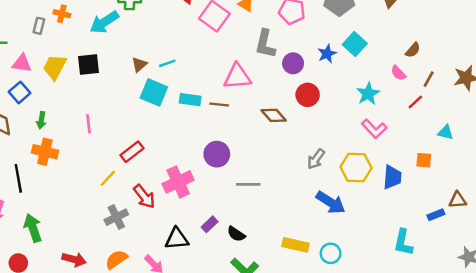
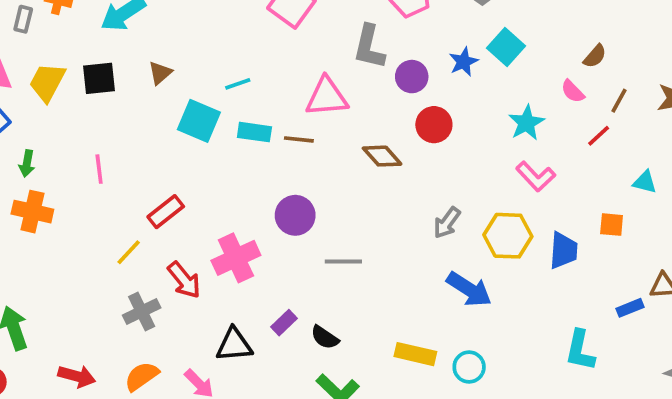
cyan line: (167, 63) -> (238, 84), moved
brown triangle: (139, 65) -> (160, 73), moved

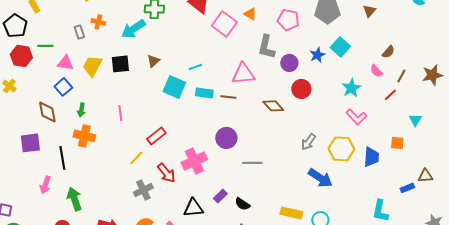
gray rectangle: (23, 19) -> (79, 32), turned -32
cyan triangle: (645, 182) -> (415, 120), turned 48

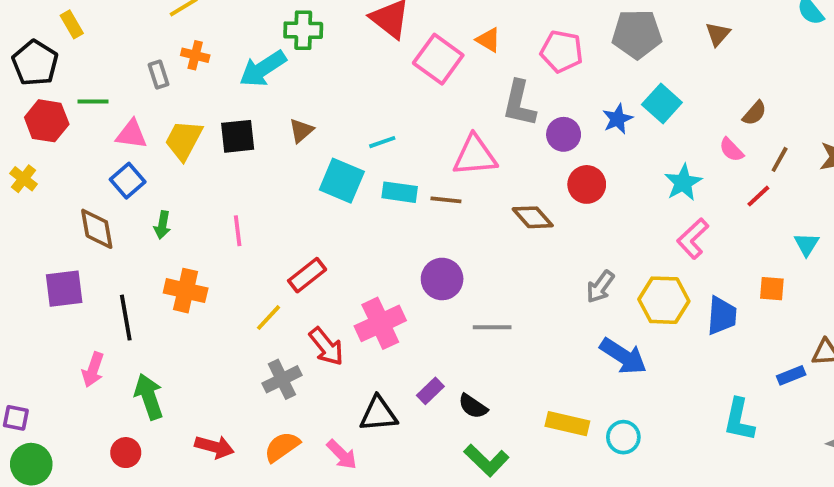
pink L-shape: (356, 117) -> (693, 238), turned 90
orange cross: (84, 136) -> (186, 291), moved

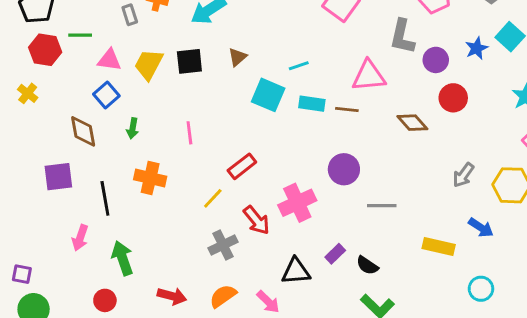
blue arrow: (623, 356) -> (481, 228), size x0.7
yellow rectangle: (567, 424) -> (439, 246), moved

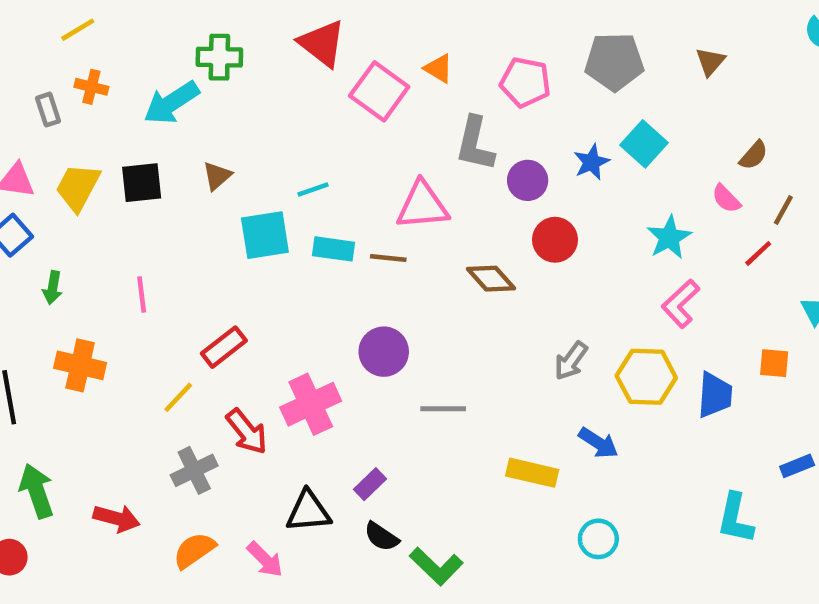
cyan square: (268, 95) -> (265, 235), turned -32
black semicircle: (367, 265) -> (381, 537), moved
red arrow: (172, 296) -> (117, 518), moved

